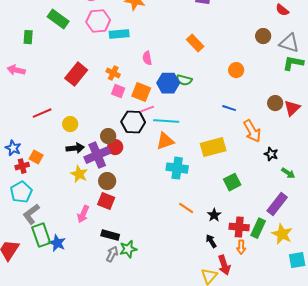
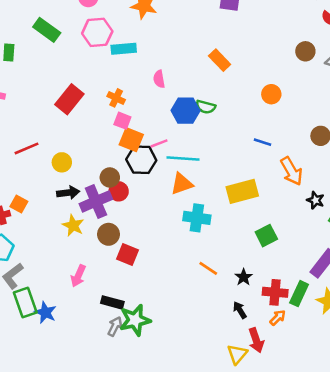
orange square: (141, 92) -> (131, 140), moved
red square: (106, 201) -> (127, 254), moved
orange arrow: (241, 247) -> (278, 318), turned -136
green star: (128, 249) -> (135, 320), size x1.4

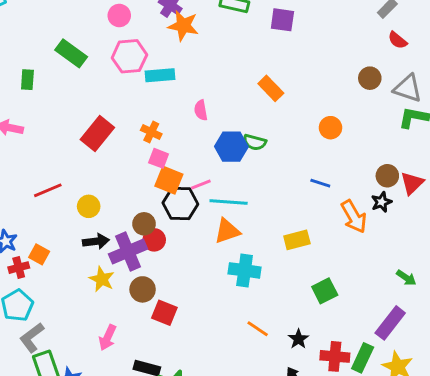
yellow rectangle: (242, 191) -> (297, 240), size x0.7
black star: (315, 200) -> (381, 202), moved, turned 30

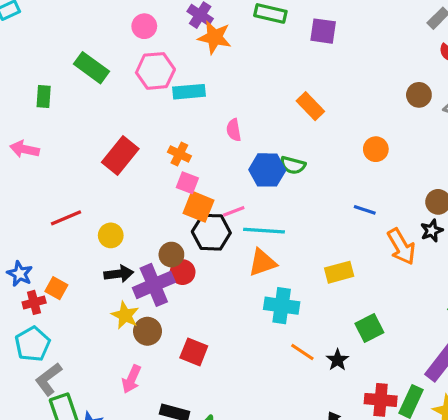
brown circle: (143, 289) -> (147, 331), moved
orange line: (258, 329) -> (302, 352), moved
black star: (298, 339) -> (337, 360), moved

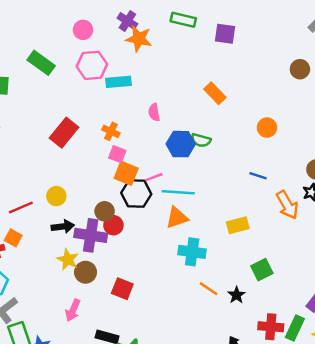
brown circle: (419, 95) -> (300, 69), moved
red line: (66, 218) -> (21, 207), moved
purple cross: (154, 285) -> (91, 235), turned 32

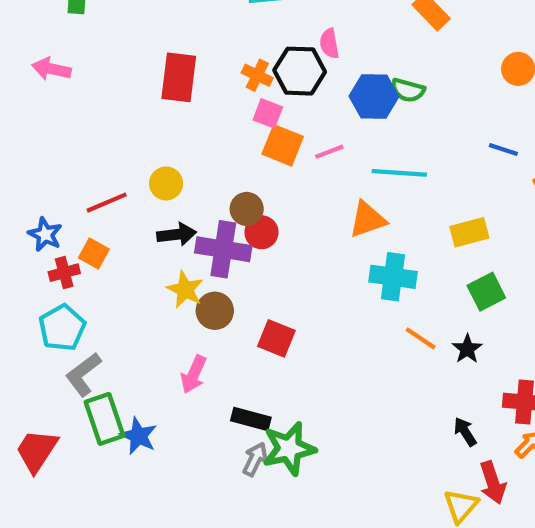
red rectangle: (64, 133) -> (179, 77), turned -32
cyan line: (178, 192) -> (399, 173), moved
black hexagon: (136, 194) -> (300, 71), moved
green square: (262, 270) -> (486, 292), moved

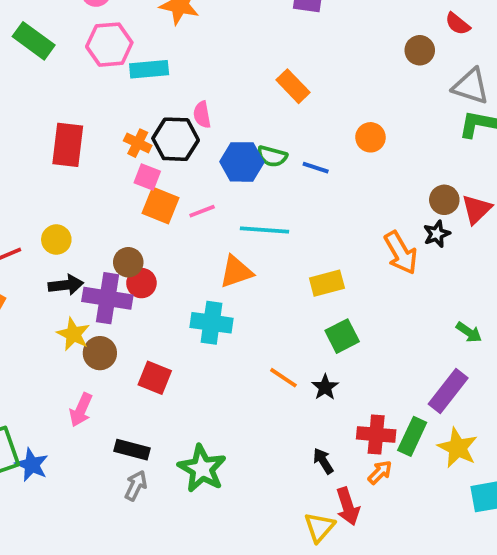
blue line: (503, 150) -> (316, 168), moved
cyan cross: (393, 277) -> (212, 323), moved
green star: (289, 449) -> (202, 469), moved, turned -30

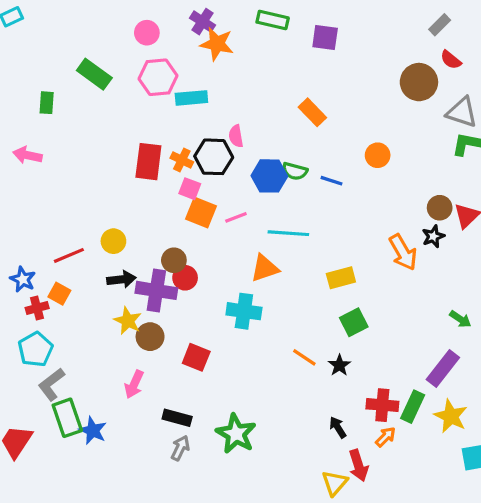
brown circle: (420, 50) -> (419, 82), size x1.5
red rectangle: (68, 145) -> (148, 162), moved

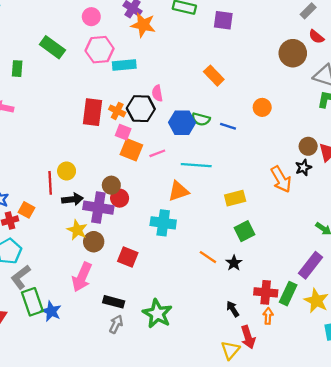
red line: (69, 255) -> (50, 183), moved, turned -70
pink arrow: (134, 384) -> (82, 277), size x1.4
orange arrow: (386, 437) -> (268, 316), turned -42

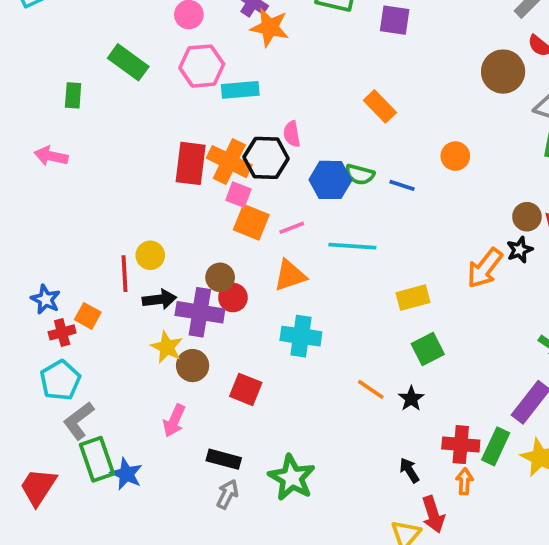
orange cross: (117, 111) -> (229, 162), size x1.6
orange arrow: (281, 179) -> (485, 268), turned 68
orange triangle: (178, 191) -> (290, 275), moved
pink arrow: (82, 277) -> (174, 421), size x0.7

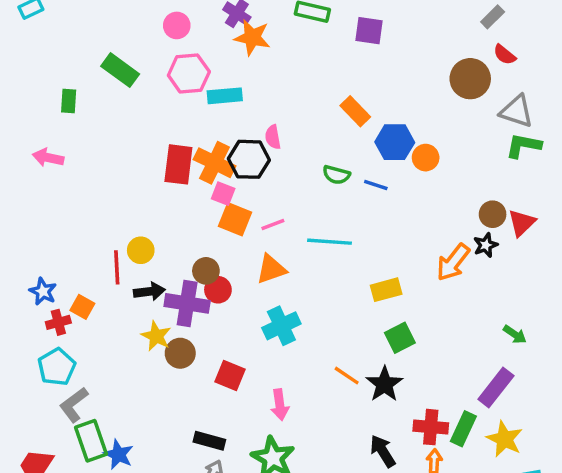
blue hexagon: (330, 180) -> (395, 142), moved
cyan cross: (301, 336) -> (281, 326), turned -33
black star: (411, 399) -> (384, 384), size x1.5
pink arrow: (174, 421) -> (280, 405), moved, turned -32
black arrow: (409, 470) -> (383, 451), size x1.4

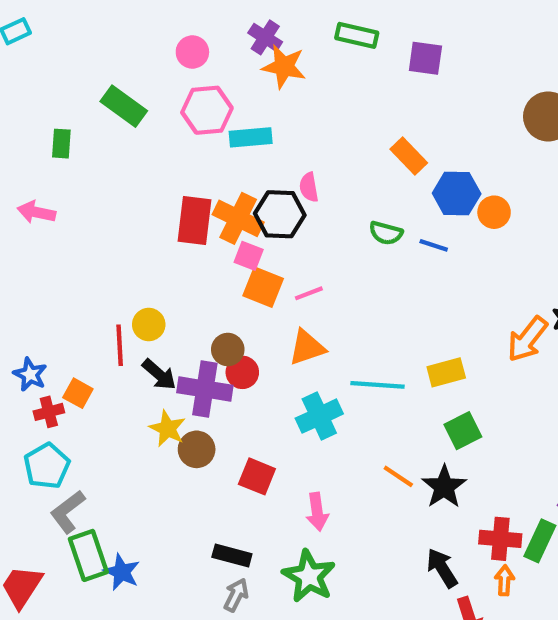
cyan line: (329, 242) -> (378, 385), moved
black arrow: (149, 291) -> (159, 374), turned 48

